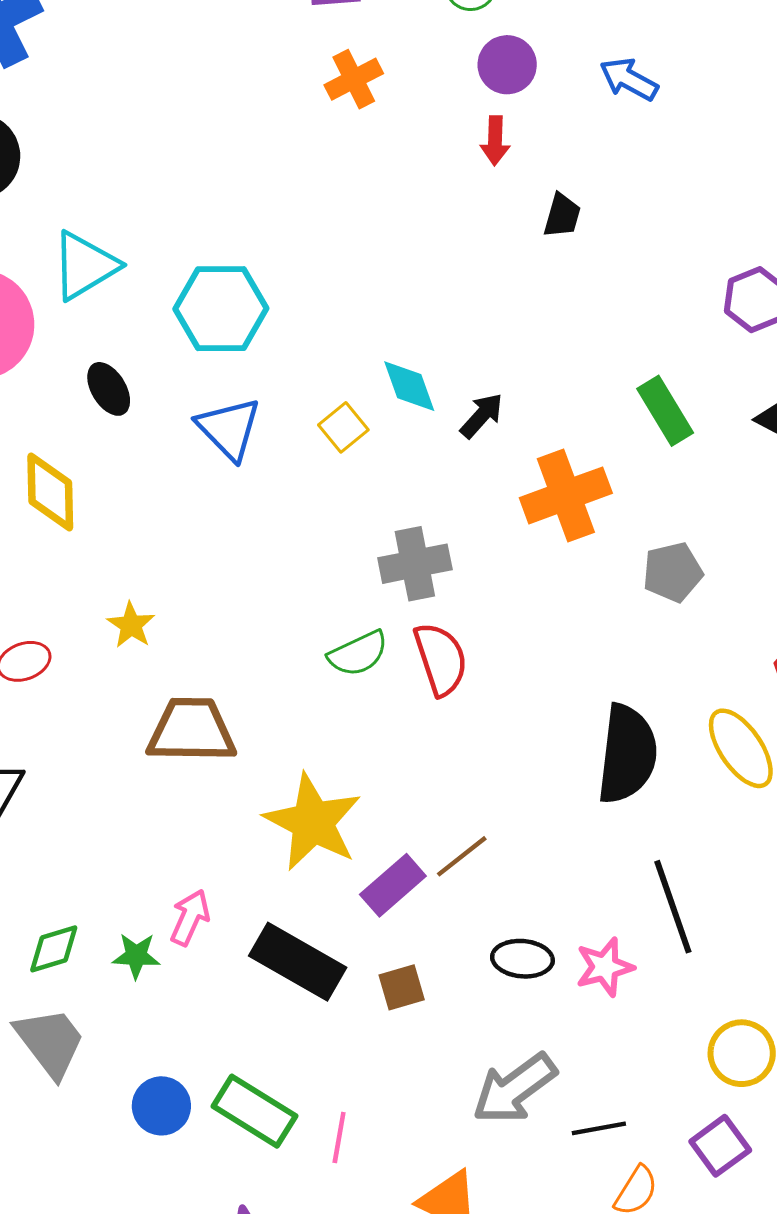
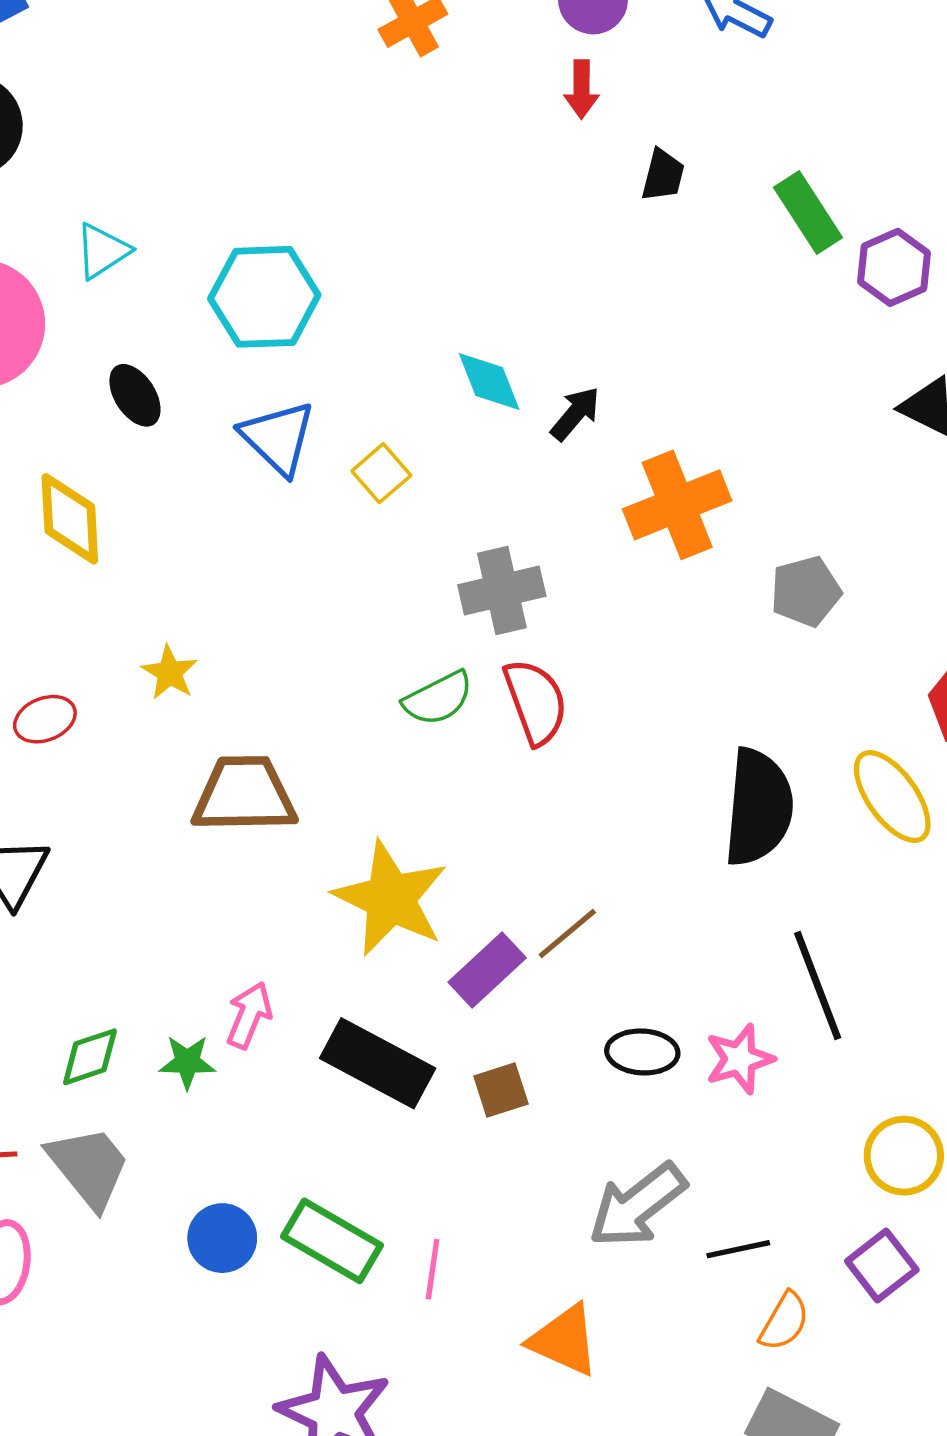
cyan triangle: (85, 266) -> (102, 251), size x0.7
green rectangle: (665, 411) -> (808, 213), moved
yellow square: (343, 427) -> (381, 473), moved

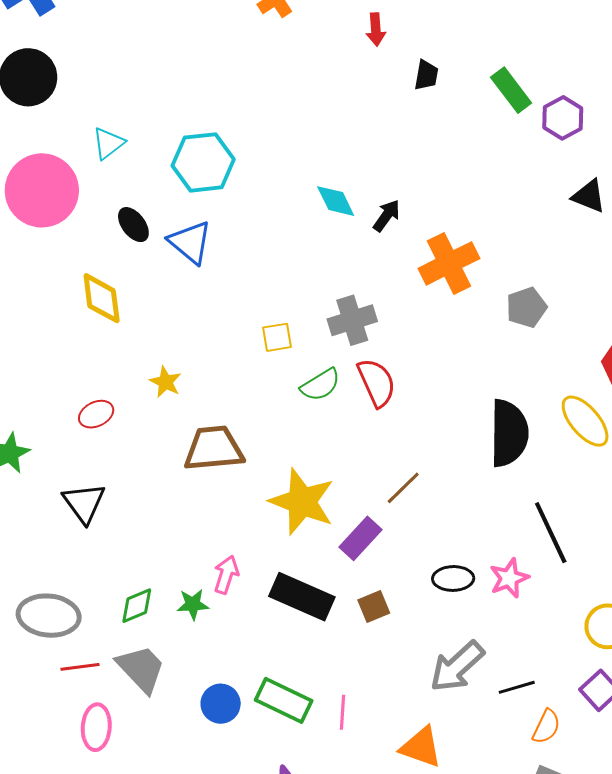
blue triangle: (278, 438) -> (190, 242), moved
yellow square: (381, 473) -> (277, 337), moved, turned 36
brown line: (567, 933) -> (403, 488), moved

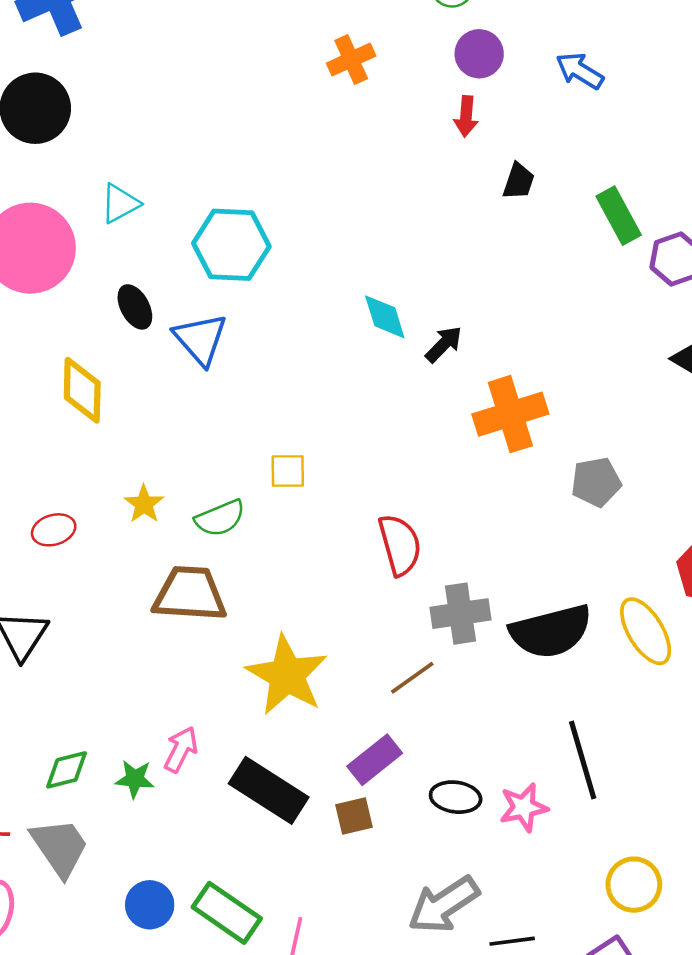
gray cross: (352, 320) -> (460, 614), moved
green semicircle: (320, 385) -> (220, 518), moved
black semicircle: (509, 433) -> (551, 631), turned 66
purple rectangle: (361, 538) -> (375, 760), moved

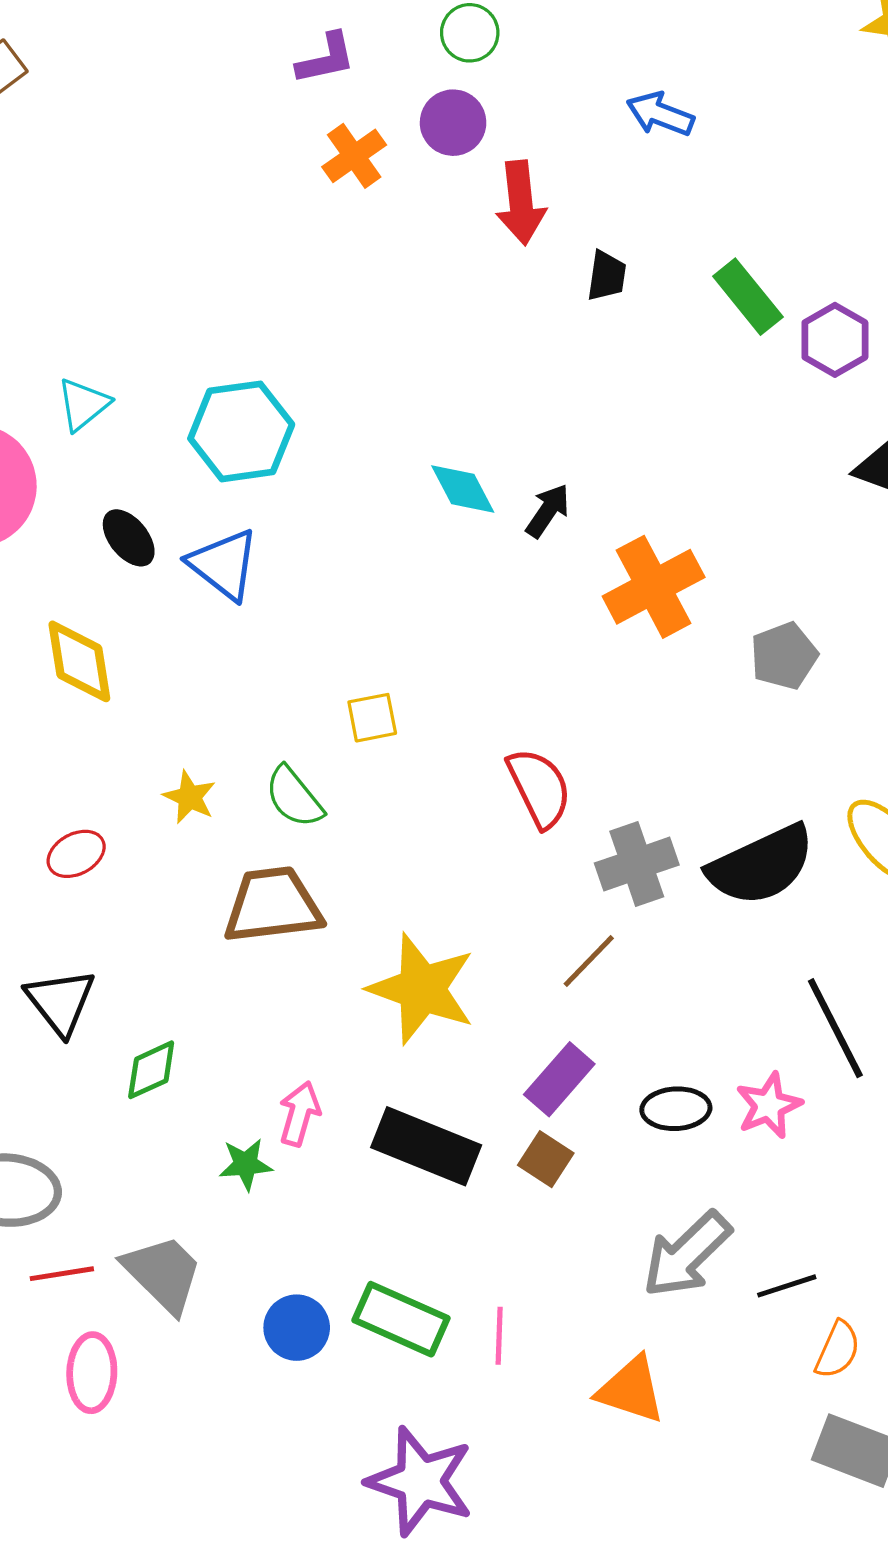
purple circle: (479, 54) -> (453, 123), moved
red arrow: (466, 116) -> (521, 203), size x1.5
green semicircle: (220, 518) -> (294, 797), turned 84
green diamond: (67, 770) -> (151, 1070), moved
brown square: (354, 816) -> (546, 1159), turned -33

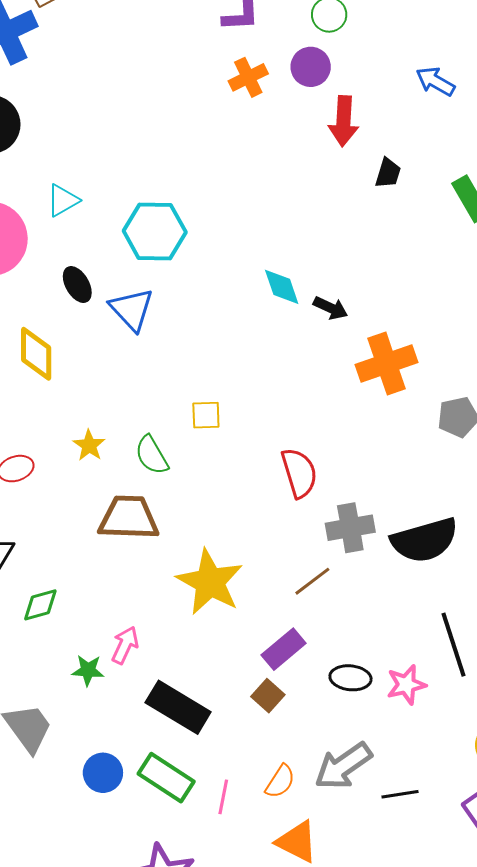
black arrow: (548, 511) -> (330, 308), turned 72
black rectangle: (426, 1146) -> (178, 707), moved
orange semicircle: (838, 1350) -> (280, 781), moved

